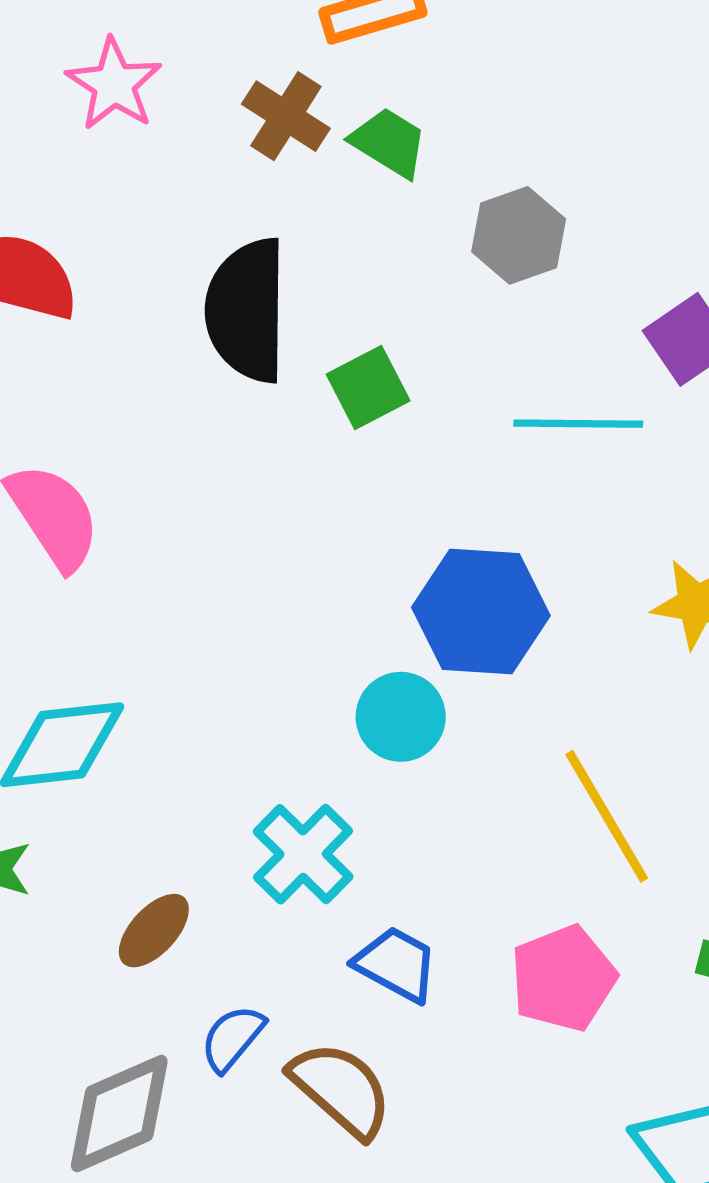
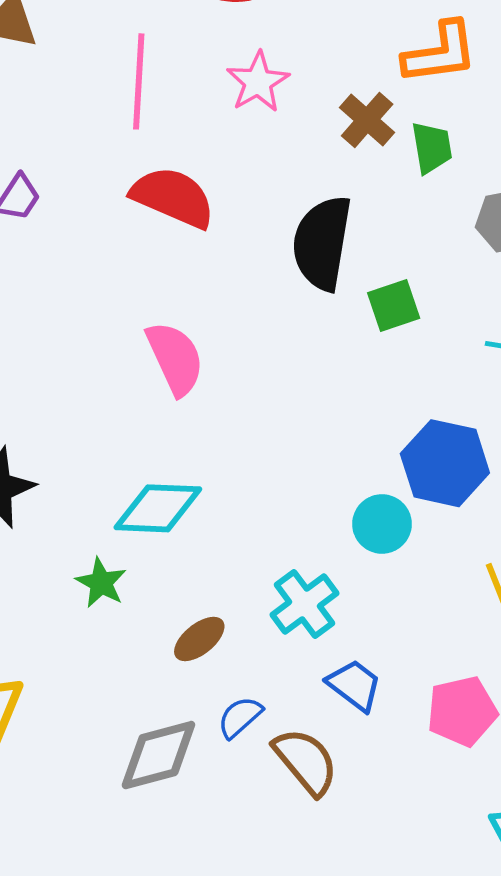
green trapezoid: (389, 142) -> (432, 148), turned 40

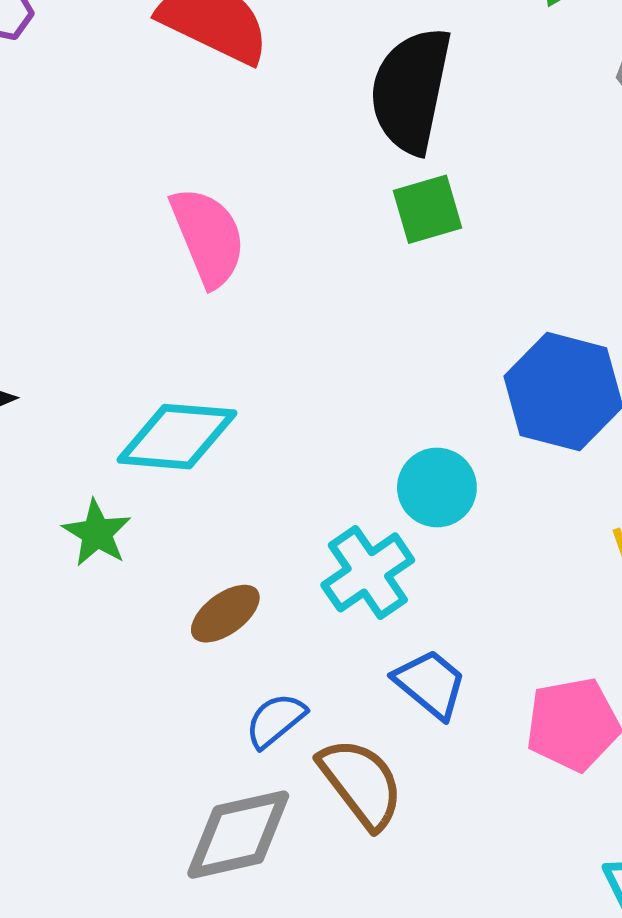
green square: (394, 306) -> (428, 209), moved
cyan circle: (382, 524) -> (437, 487), moved
gray diamond: (158, 755) -> (238, 835), moved

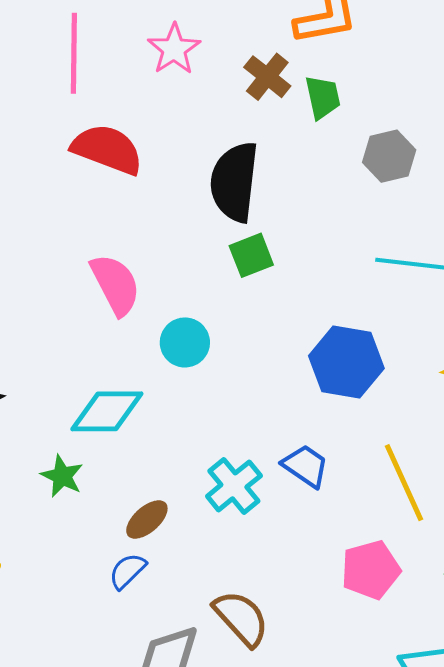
cyan circle: (437, 487) -> (185, 342), moved
blue trapezoid: (430, 684) -> (305, 466), moved
blue semicircle: (275, 720) -> (127, 571), moved

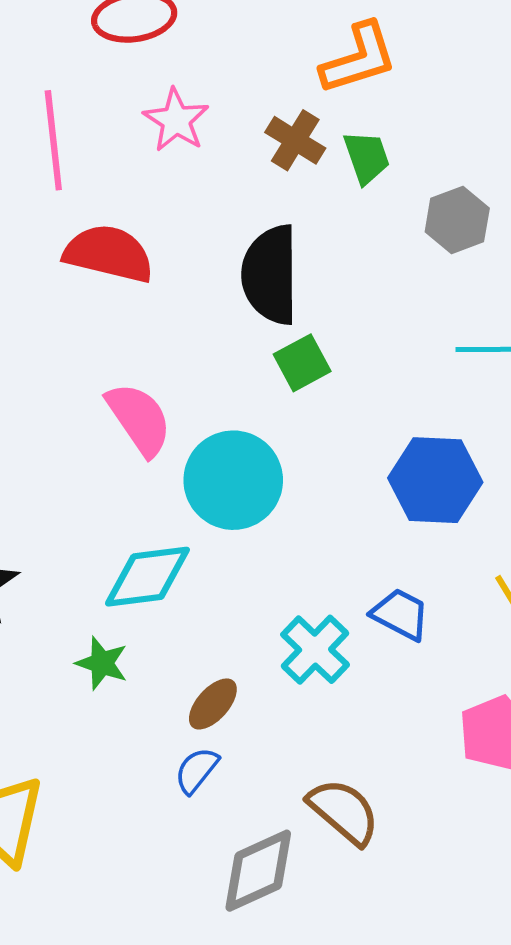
cyan circle: (185, 342) -> (233, 480), size x1.6

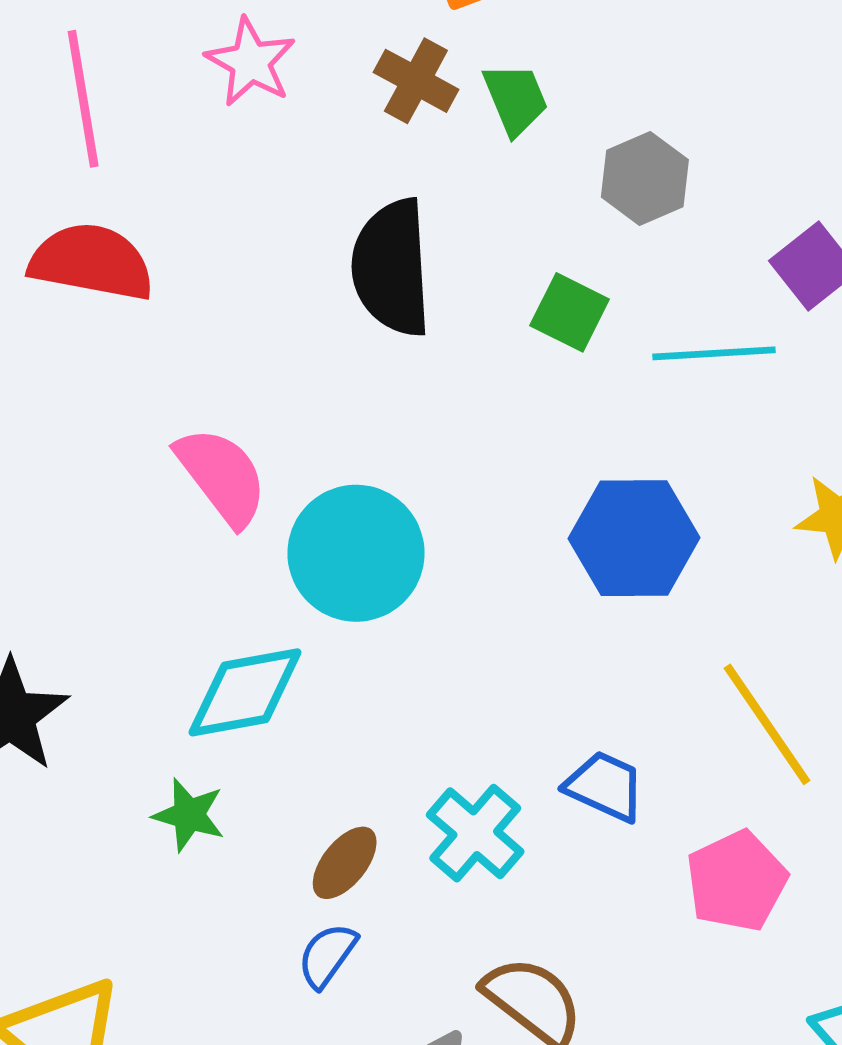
red semicircle: (109, 254) -> (92, 262), moved
green square: (302, 363) -> (570, 312), moved, turned -32
blue trapezoid: (400, 614) -> (605, 786), moved
cyan cross: (315, 650) -> (475, 833), moved

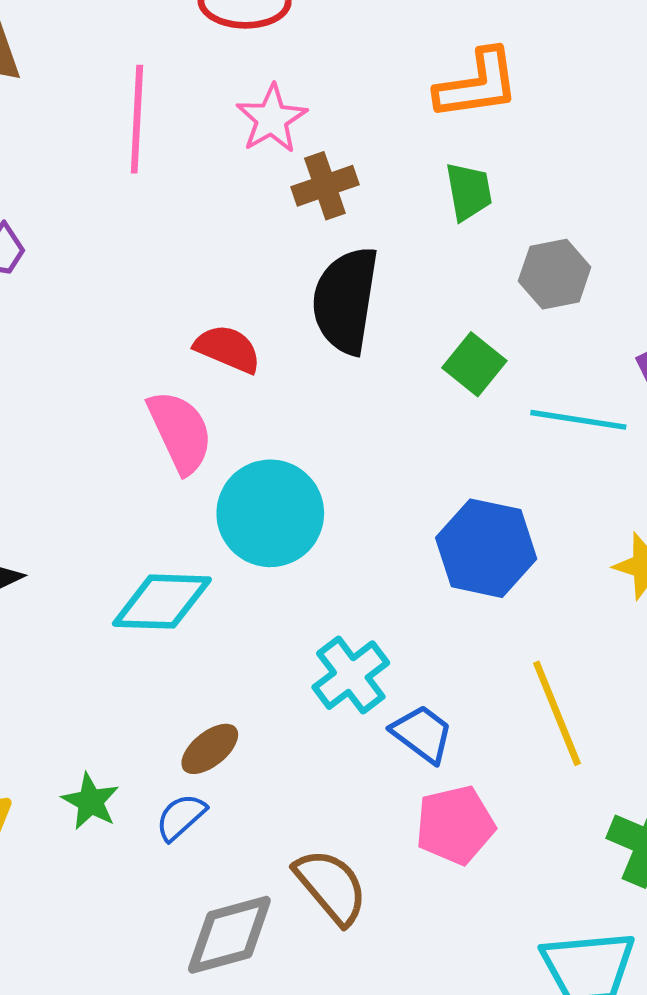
brown cross: (416, 81) -> (325, 186), moved, turned 30
red semicircle: (92, 262) -> (228, 349), moved, size x0.7
green star: (189, 815) -> (90, 801), moved
cyan cross: (475, 833) -> (351, 675), moved
pink pentagon: (737, 881) -> (455, 825), moved

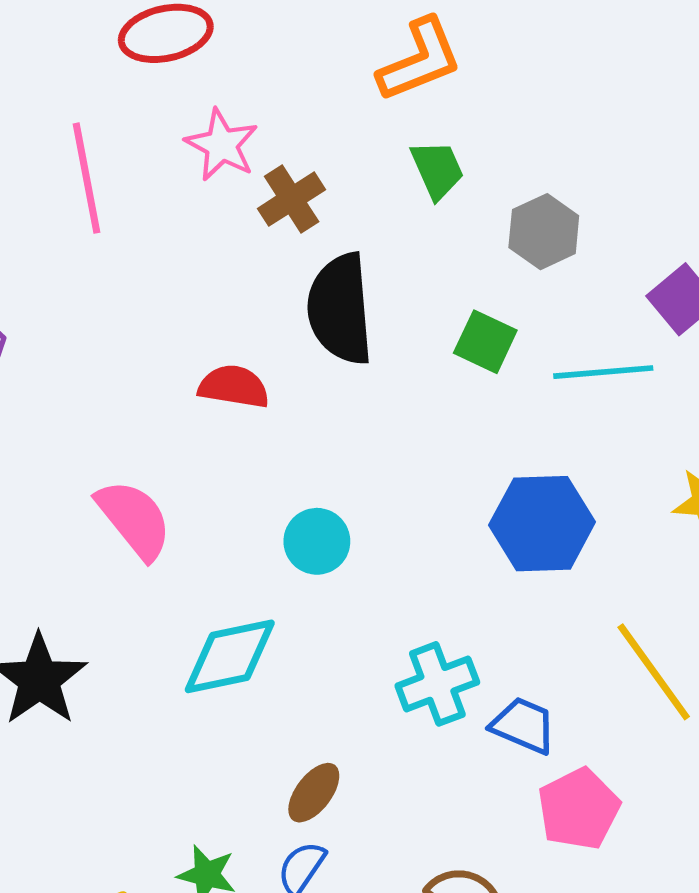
pink semicircle: (180, 432) -> (134, 519), moved
cyan circle: (270, 513) -> (317, 541), size x0.6
cyan cross: (351, 675) -> (437, 684), turned 30

